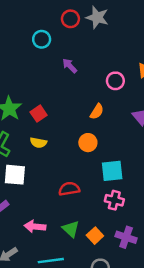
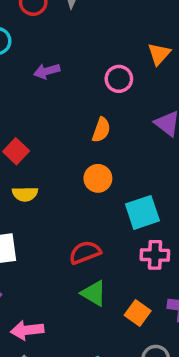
purple arrow: (70, 66) -> (47, 71), turned -49
pink arrow: (35, 226) -> (27, 330), moved
green triangle: (71, 229) -> (94, 293), moved

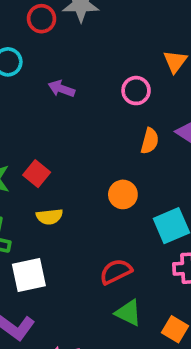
purple arrow: (47, 71) -> (61, 89), turned 40
orange semicircle: (101, 130) -> (150, 141), moved

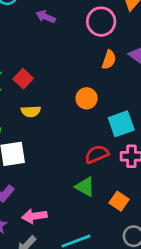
pink circle: (136, 91) -> (101, 22), size x1.4
red semicircle: (116, 272) -> (97, 154), moved

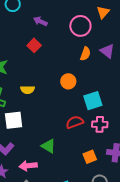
red square: (23, 79) -> (34, 45), moved
green triangle: (85, 187) -> (48, 146), moved
orange square: (119, 201) -> (90, 157), turned 32

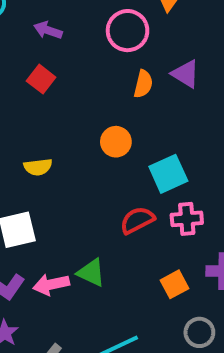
pink arrow: (28, 166) -> (51, 284), moved

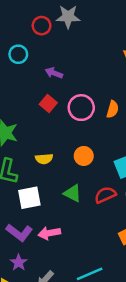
pink circle: (128, 31) -> (81, 108), moved
orange circle: (116, 142) -> (84, 156), moved
green triangle: (91, 273) -> (73, 193), moved

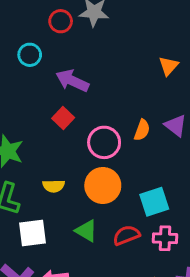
purple arrow: (54, 73) -> (72, 81), size x1.5
pink circle: (81, 108) -> (104, 142), moved
orange circle: (84, 156) -> (103, 185), size x1.5

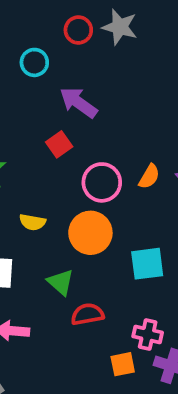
red semicircle: (126, 235) -> (87, 314), moved
pink cross: (165, 238) -> (148, 334), moved

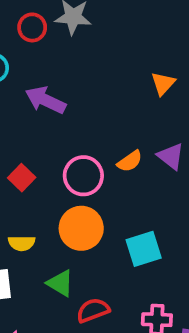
red square: (59, 144) -> (22, 178), moved
orange semicircle: (149, 177) -> (130, 161), turned 35
yellow semicircle: (33, 222) -> (22, 243), moved

